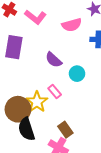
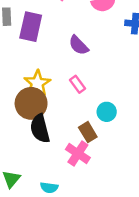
cyan circle: (77, 74) -> (107, 112), moved
yellow star: (37, 102) -> (37, 83), moved

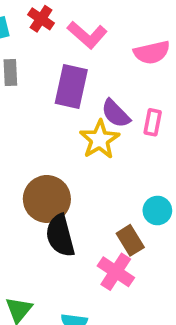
purple rectangle: (31, 27) -> (71, 86), moved
yellow star: (37, 83) -> (99, 139), moved
pink rectangle: (78, 84) -> (153, 122), moved, turned 48

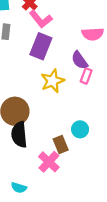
pink L-shape: (87, 35) -> (41, 19), moved
purple semicircle: (116, 114) -> (80, 60), moved

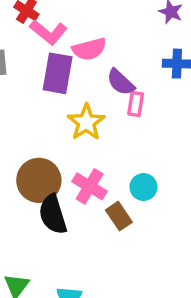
pink semicircle: (93, 34) -> (89, 49), moved
pink cross: (49, 162) -> (90, 186), moved

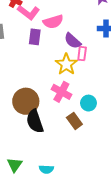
purple rectangle: (58, 73) -> (35, 37), size x0.7
yellow star: (86, 122) -> (66, 64), moved
pink cross: (90, 186) -> (61, 92), moved

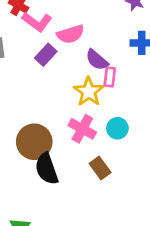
purple rectangle: (35, 37) -> (46, 55), turned 35
cyan circle: (88, 103) -> (117, 128), moved

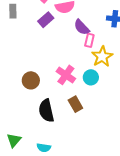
yellow star: (89, 92) -> (102, 57), moved
brown circle: (34, 142) -> (31, 80), size x0.7
black semicircle: (47, 169) -> (46, 111), moved

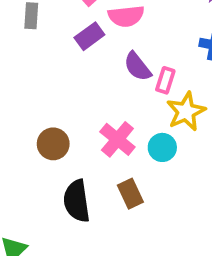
purple semicircle: (82, 27) -> (138, 67), moved

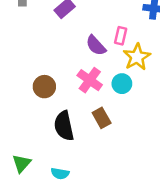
purple semicircle: (138, 67) -> (96, 45), moved

